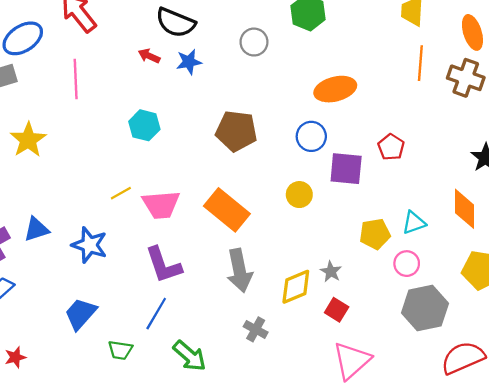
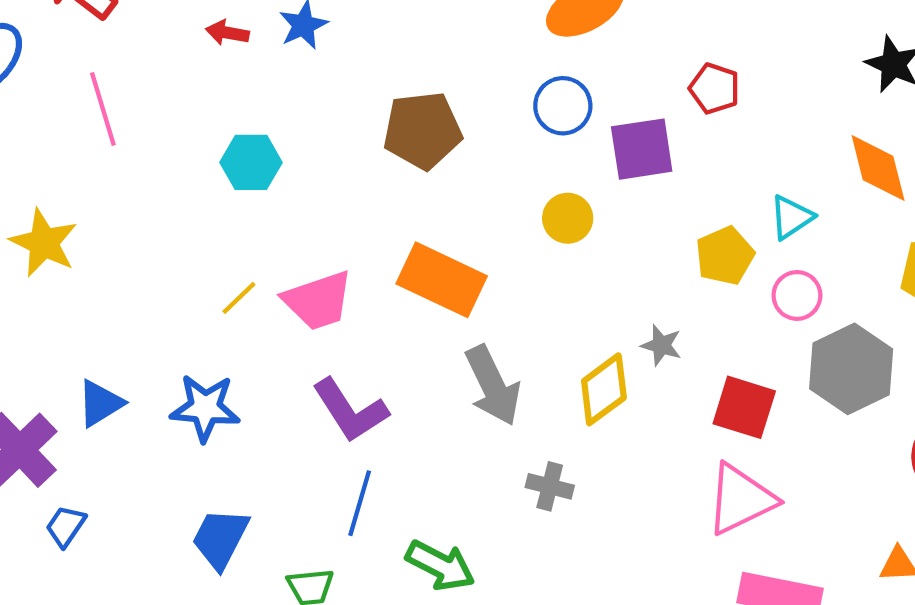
red square: (337, 310) -> (744, 407), moved, size x1.4
pink triangle: (352, 361) -> (741, 499), turned 30

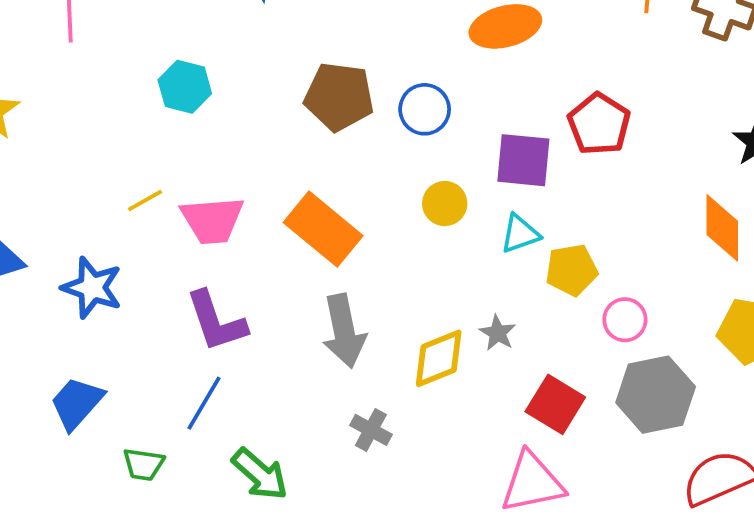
red pentagon: (715, 88) -> (599, 124), size x1.4
blue circle: (563, 106) -> (425, 109), moved
cyan triangle: (791, 217) -> (520, 234), moved

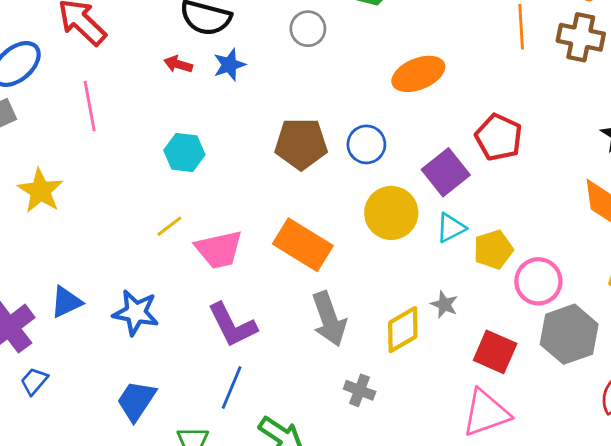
purple square: (523, 160) -> (446, 172), turned -36
yellow line: (145, 201) -> (169, 226), moved
yellow circle: (445, 204) -> (391, 213), size x1.6
pink circle: (625, 320) -> (538, 281), size x1.4

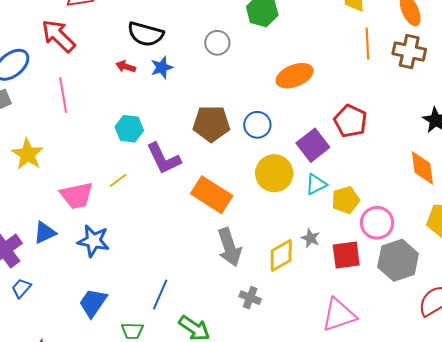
pink trapezoid: (219, 250) -> (77, 195), moved
purple L-shape: (232, 325) -> (164, 159), moved
red square: (495, 352) -> (346, 255), moved, turned -32

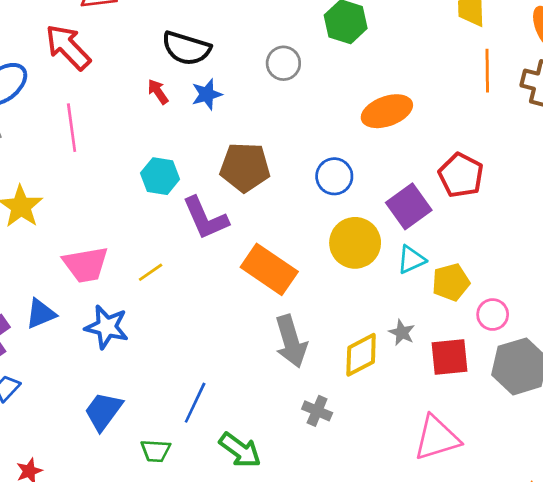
red arrow: (126, 67) -> (158, 92), turned 36
brown pentagon: (211, 124) -> (245, 167), moved
yellow line: (118, 180) -> (151, 272), moved
pink circle: (377, 223) -> (493, 315), size x0.7

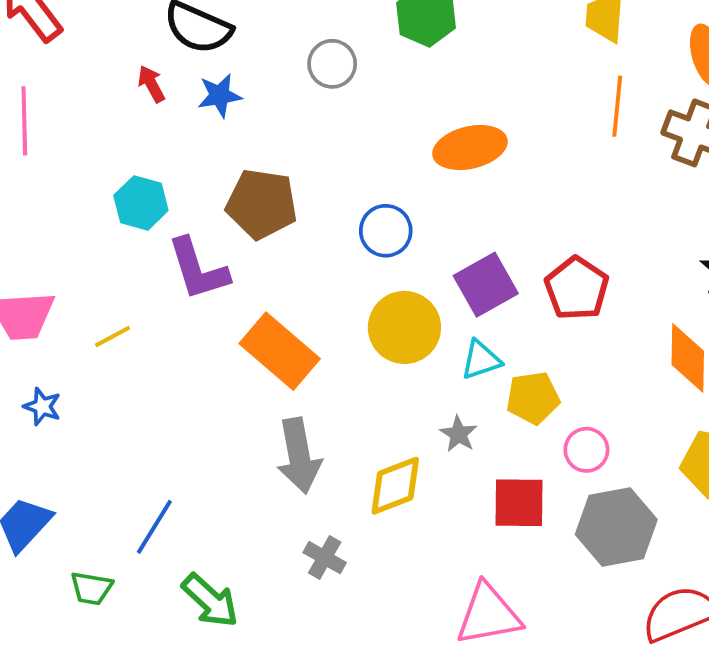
red pentagon: (461, 175) -> (577, 288), moved
blue star: (107, 327) -> (42, 407), size x0.6
gray star: (402, 333) -> (459, 434), moved

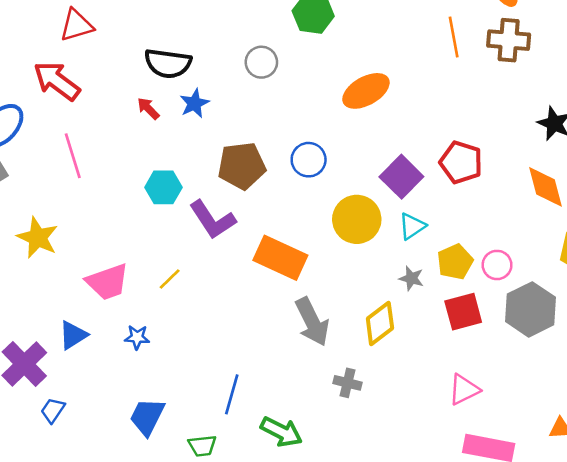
blue circle: (386, 231) -> (309, 160), moved
yellow pentagon: (533, 398) -> (455, 262), moved
pink triangle: (488, 614) -> (464, 390), size x0.7

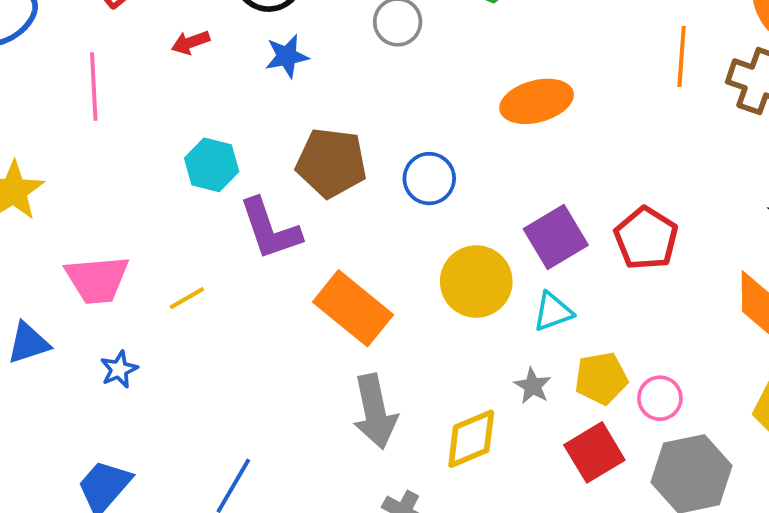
red arrow: (148, 108) -> (191, 42), moved, turned -80
red square: (463, 312) -> (594, 452), turned -30
blue star: (137, 337) -> (119, 369), turned 30

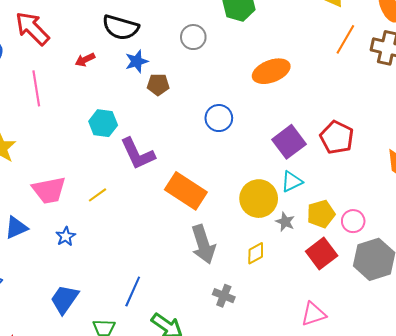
orange line: (682, 57) -> (345, 39), turned 32
brown pentagon: (331, 163) -> (158, 85), moved, size x0.6
yellow circle: (476, 282) -> (259, 199), moved
yellow diamond: (471, 439) -> (256, 253), size x0.7

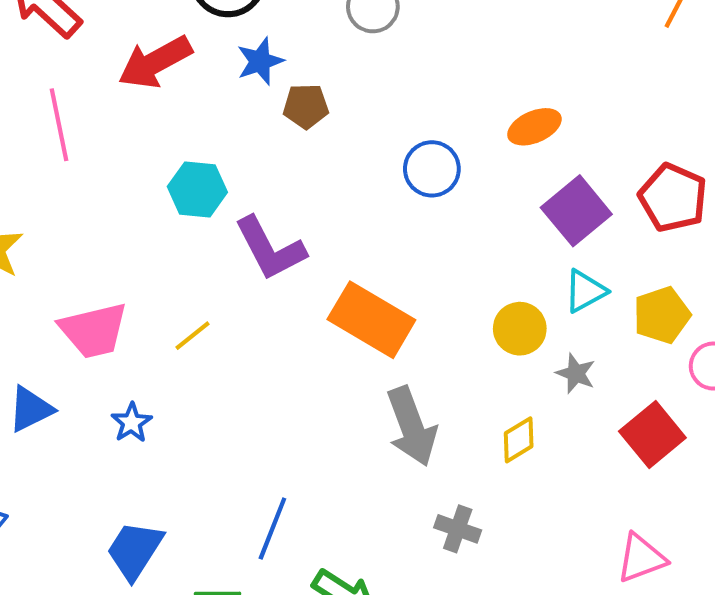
red arrow: (85, 60) -> (155, 62), size x1.8
orange ellipse: (271, 71) -> (534, 127), moved, size x0.7
yellow circle: (259, 199) -> (520, 329), size x0.7
yellow pentagon: (321, 214) -> (662, 315), moved

